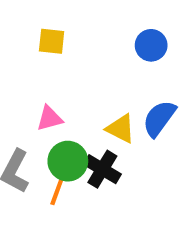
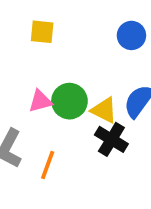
green circle: (68, 161) -> (69, 101), moved
black cross: (102, 169) -> (111, 139), moved

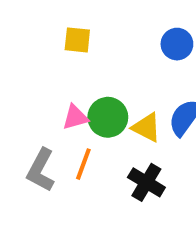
black cross: (111, 139) -> (146, 182), moved
orange line: (48, 165) -> (83, 164), moved

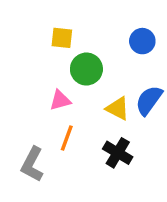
green circle: (108, 117) -> (86, 69), moved
gray L-shape: (41, 170) -> (32, 164), moved

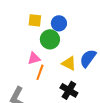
blue circle: (142, 41) -> (59, 23), moved
orange line: (67, 138) -> (40, 72), moved

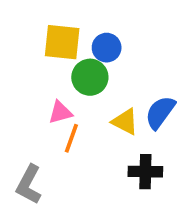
yellow square: (35, 20) -> (62, 42), size x1.5
black cross: (69, 90) -> (145, 172), moved, turned -30

